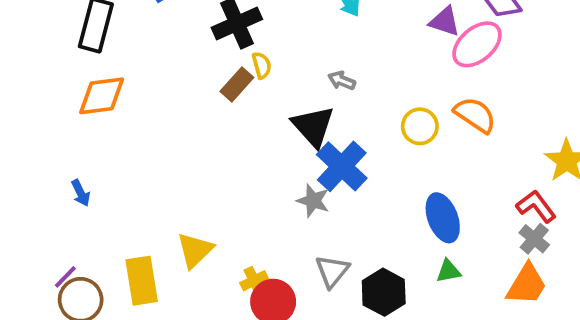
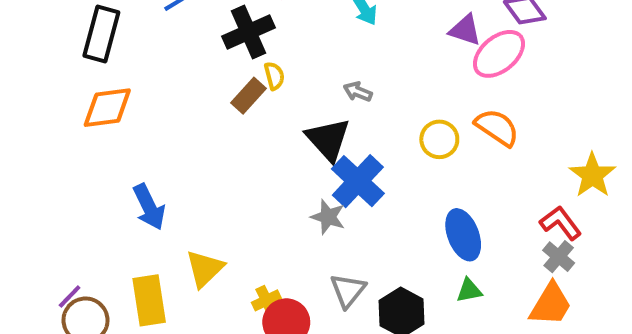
blue arrow: (81, 193) -> (149, 207), moved, size x1.6

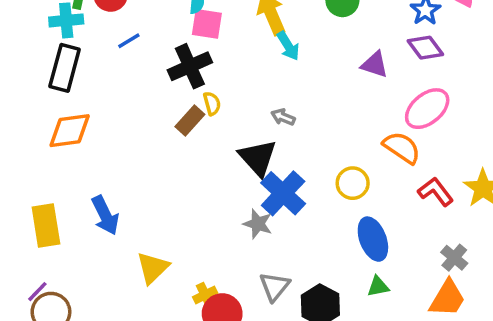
pink ellipse: (499, 54) -> (427, 109), moved
yellow circle: (439, 139) -> (353, 183), moved
red L-shape: (561, 223) -> (436, 192), moved
yellow rectangle: (149, 300) -> (46, 225), moved

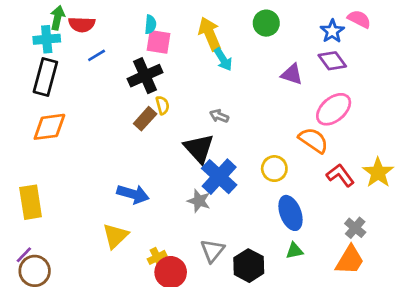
blue arrow: (105, 215) -> (133, 194), moved, turned -48

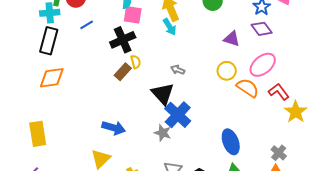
cyan arrow: (223, 59) -> (170, 27), moved
yellow circle: (274, 169) -> (227, 71), moved
red L-shape: (340, 175) -> (279, 92), moved

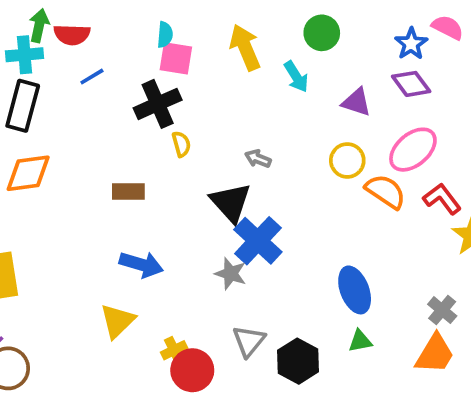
cyan arrow: (170, 27) -> (296, 77), moved
brown rectangle: (123, 72) -> (128, 191), moved, turned 48

